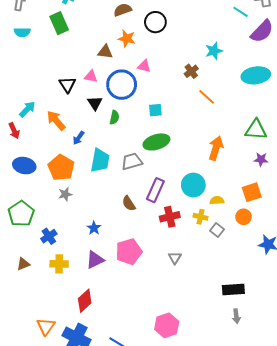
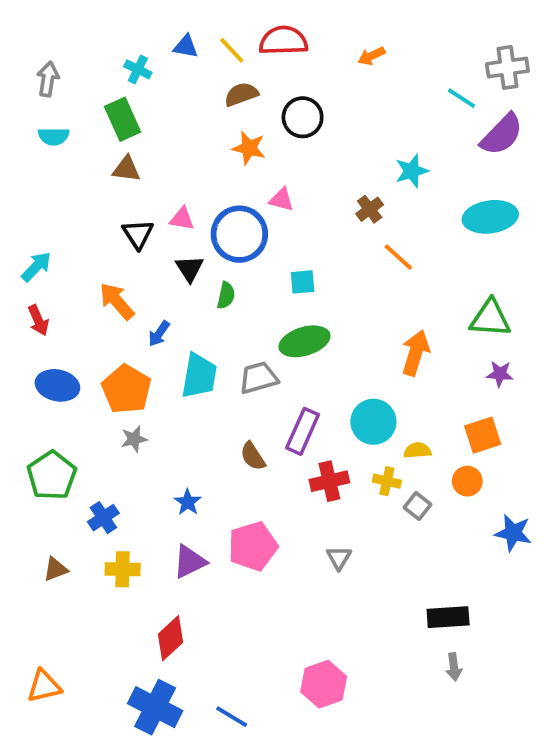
brown triangle: (105, 52) -> (126, 169), moved
cyan arrow: (27, 109) -> (36, 267), moved
orange triangle: (46, 326) -> (44, 686), moved, turned 42

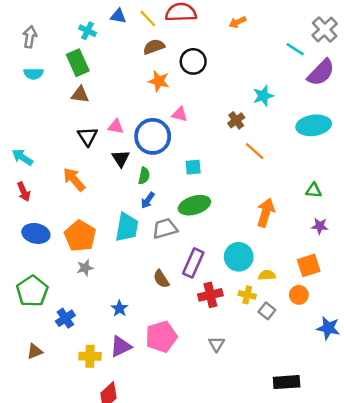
gray cross: (507, 67) -> (325, 29), turned -35
cyan arrow: (36, 267) -> (22, 157), turned -100
green triangle: (490, 318) -> (314, 190), size x0.6
blue arrow: (159, 334) -> (148, 200), moved
yellow cross: (123, 569) -> (90, 356), moved

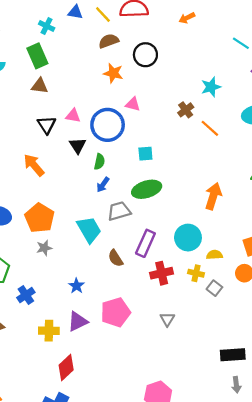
orange line: (255, 151) -> (210, 128), moved
cyan trapezoid: (127, 227) -> (89, 229), moved, turned -40

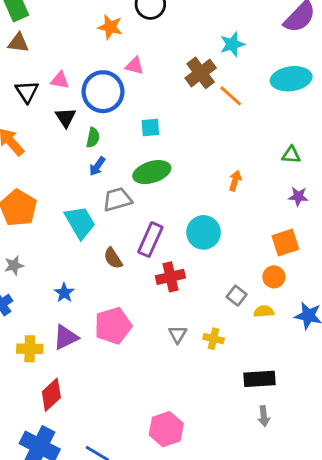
brown cross: (186, 110) -> (201, 73), size x1.5
orange arrow: (213, 196) -> (235, 181), size x0.6
gray star: (44, 248) -> (14, 265), moved
yellow semicircle: (214, 255) -> (264, 311), moved
yellow cross: (196, 273) -> (214, 339), moved

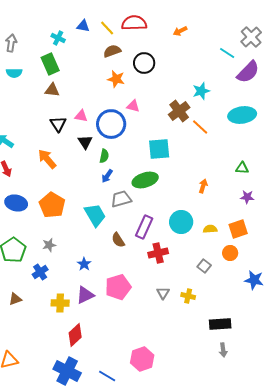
cyan square: (150, 128) -> (159, 149), moved, size x1.6
yellow semicircle: (264, 311) -> (210, 229), moved
pink hexagon: (166, 429) -> (142, 359), moved

